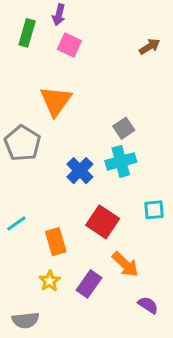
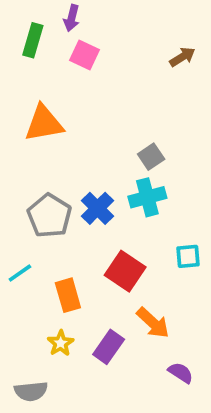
orange triangle: (56, 101) -> (44, 123), moved, turned 44
gray pentagon: (22, 143) -> (49, 216), moved

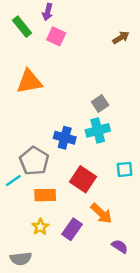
green rectangle: (33, 40) -> (22, 27), turned -55
blue cross: (97, 208) -> (65, 138), turned -30
gray pentagon: (49, 216) -> (34, 161), moved
orange rectangle: (68, 295) -> (45, 195), turned -75

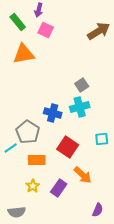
brown arrow: (121, 38) -> (99, 31), size x1.6
orange triangle: (29, 82) -> (24, 54), moved
purple semicircle: (120, 246) -> (98, 210), moved, turned 80

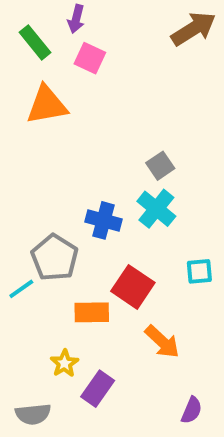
brown arrow: (99, 31) -> (194, 29), moved
cyan cross: (80, 107) -> (156, 209), turned -36
orange rectangle: (37, 160) -> (92, 312), moved
purple rectangle: (59, 188) -> (98, 389), moved

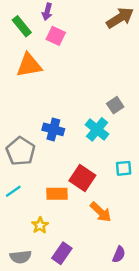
gray square: (160, 166) -> (115, 105), moved
blue cross: (104, 220) -> (53, 129), moved
gray pentagon: (55, 258) -> (21, 151), moved
cyan line: (21, 289) -> (13, 191), moved
purple rectangle: (98, 389) -> (62, 253), moved

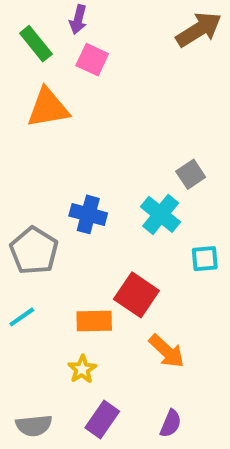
cyan square: (124, 168) -> (205, 259), moved
yellow star: (40, 225) -> (82, 369), moved
purple semicircle: (119, 254) -> (171, 423), moved

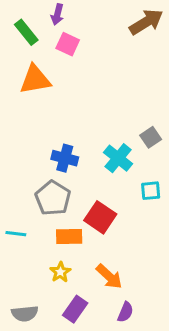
gray square: (191, 174) -> (151, 137), moved
gray pentagon: (34, 251) -> (53, 198), moved
cyan line: (22, 317) -> (16, 234), turned 42
orange arrow: (167, 351) -> (109, 277), moved

